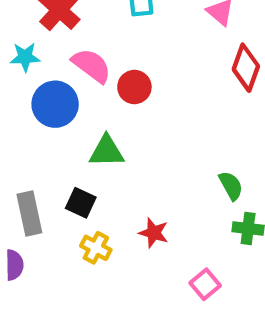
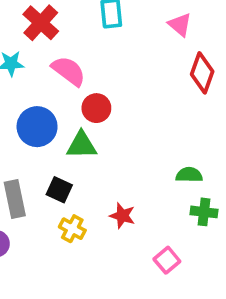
red circle: (134, 87) -> (96, 108), moved
blue circle: (55, 104) -> (37, 127), moved
green semicircle: (231, 186) -> (189, 175), turned -60

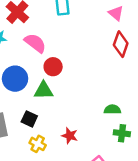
pink triangle: (180, 25) -> (116, 13), moved

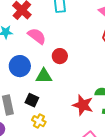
red circle: (53, 67) -> (60, 56), moved
red star: (70, 136) -> (83, 105), moved, size x1.5

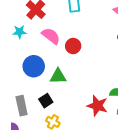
red circle: (60, 56) -> (73, 46), moved
black square: (32, 100) -> (46, 101), turned 32

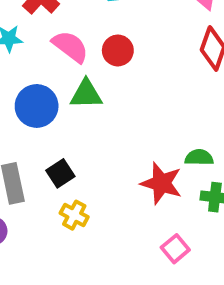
red circle: (73, 46) -> (118, 50), moved
green triangle: (58, 76) -> (86, 94), moved

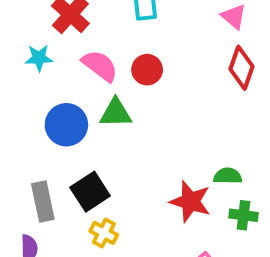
black square: (60, 173) -> (90, 192), size x1.4

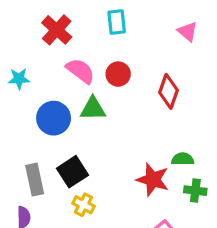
cyan star: (39, 58) -> (19, 79), moved
red diamond: (242, 68) -> (169, 91), moved

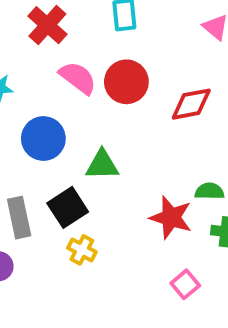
red circle: (118, 74) -> (126, 82), size x1.4
red diamond: (169, 91) -> (191, 104), turned 60
green triangle: (93, 109) -> (102, 165), moved

